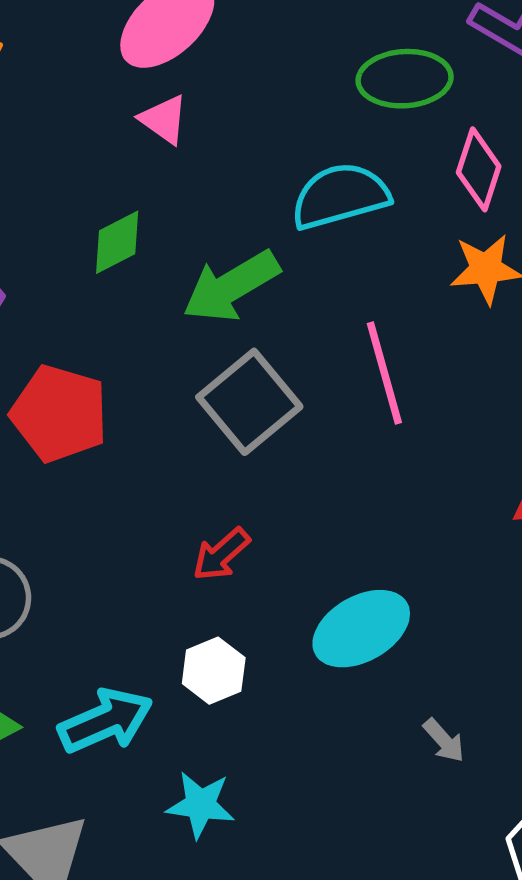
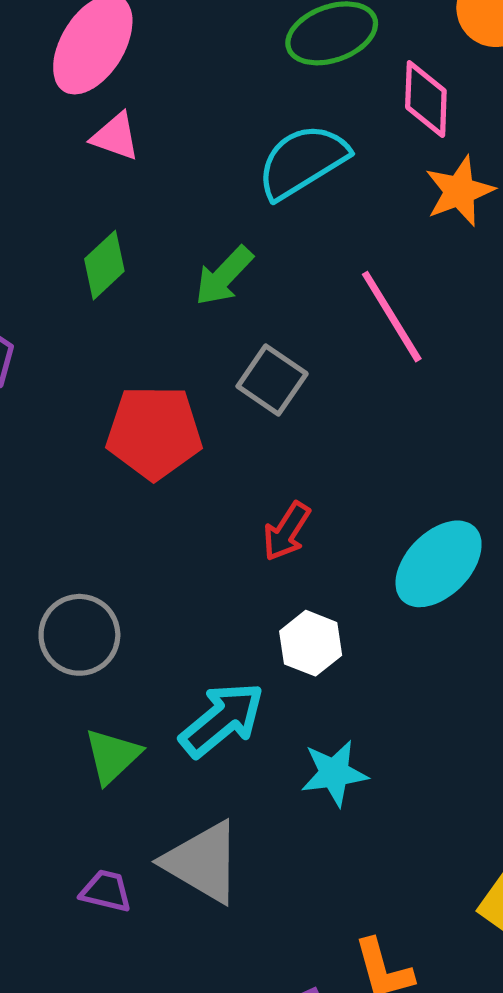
green arrow: (231, 286) -> (224, 276), size x0.7
gray square: (249, 402) -> (272, 380), size x0.7
red pentagon: (59, 413) -> (154, 432), moved

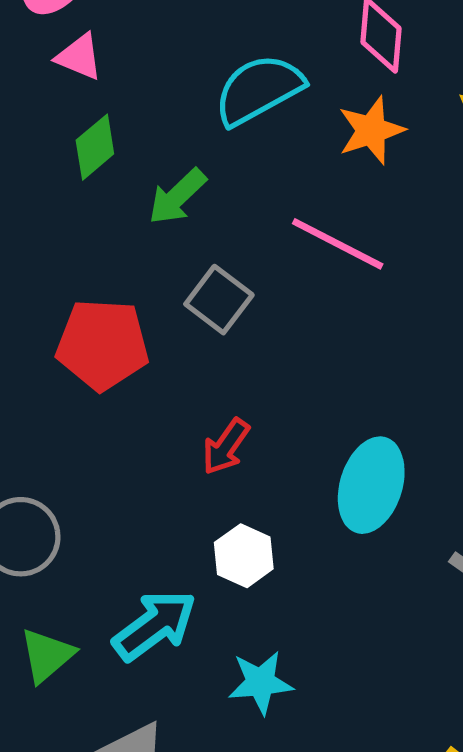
orange star: (459, 191) -> (371, 130), moved
green diamond: (104, 265) -> (95, 147), moved
pink line: (392, 317) -> (338, 244), turned -34
cyan ellipse: (439, 564) -> (371, 485), turned -30

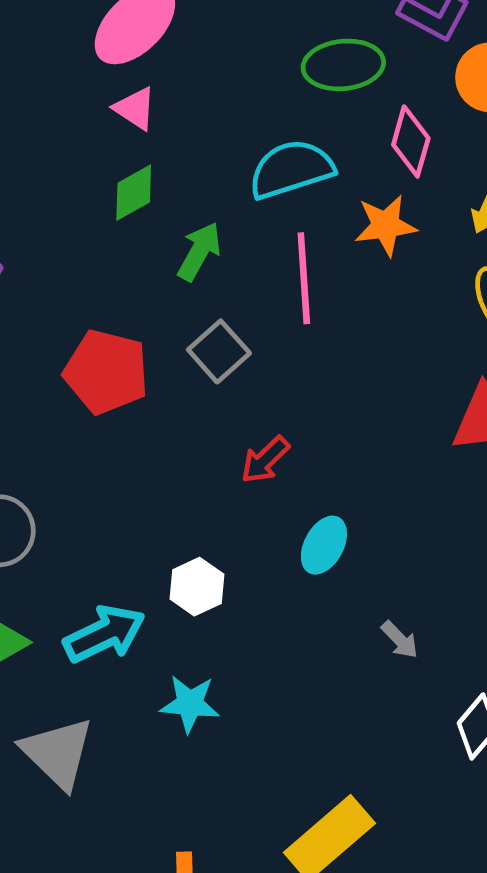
green arrow: (177, 197) -> (199, 251), turned 152
pink line: (338, 244) -> (304, 278), moved, turned 48
red arrow: (226, 447) -> (265, 460), moved
cyan ellipse: (371, 485) -> (324, 545), size x0.7

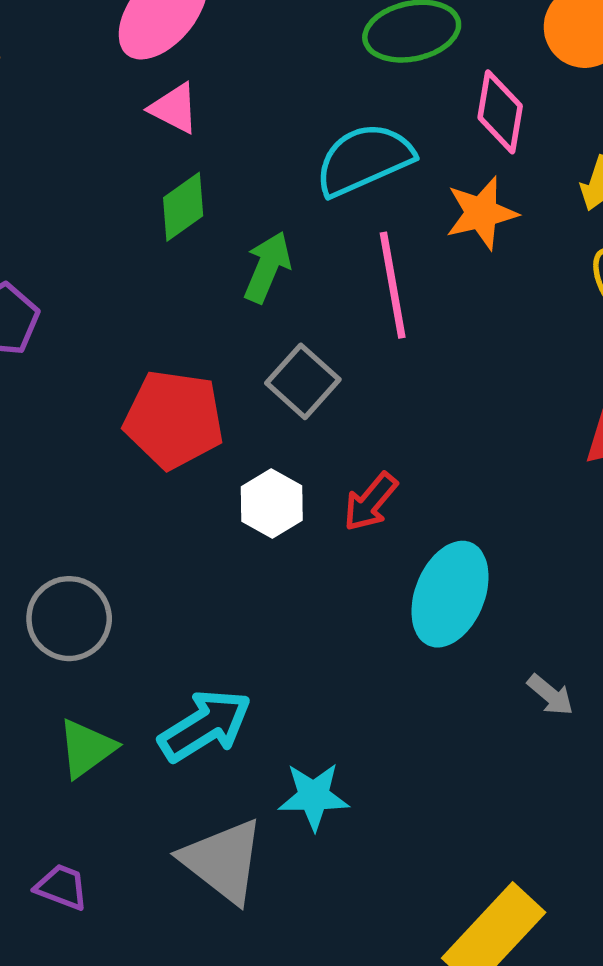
cyan ellipse: (324, 545) -> (450, 594), size x1.5
white hexagon: (197, 587) -> (272, 503), moved
gray triangle: (58, 753) -> (223, 861), moved

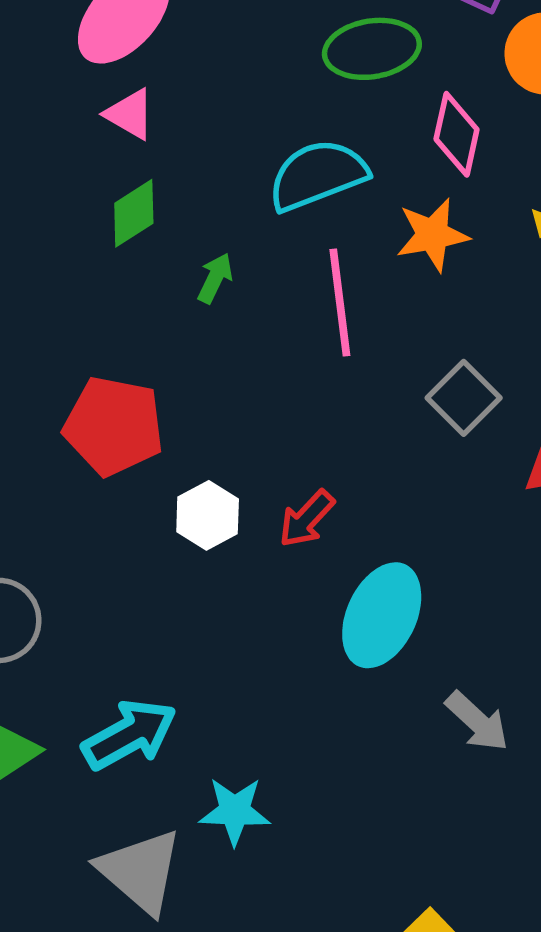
green arrow: (267, 267) -> (215, 278), size x0.7
gray square: (303, 381) -> (464, 398), moved
gray arrow: (550, 695) -> (477, 721), size x1.4

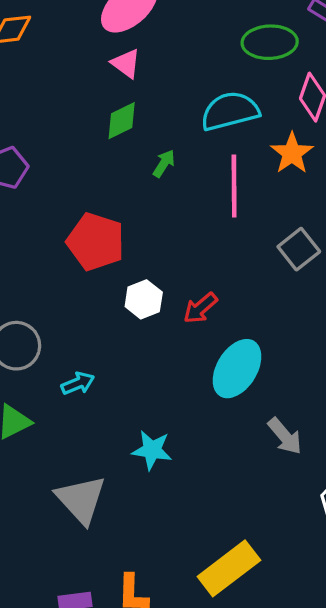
orange star: (433, 235) -> (292, 153), turned -30
cyan arrow: (129, 735) -> (78, 383), moved, size x0.6
cyan star: (235, 811) -> (152, 450), moved

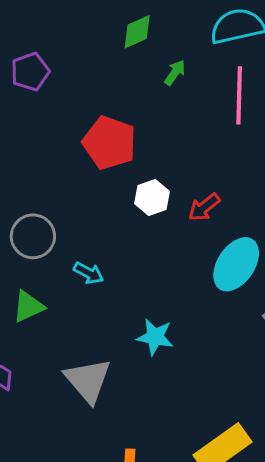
cyan arrow: (78, 383) -> (89, 273), turned 48

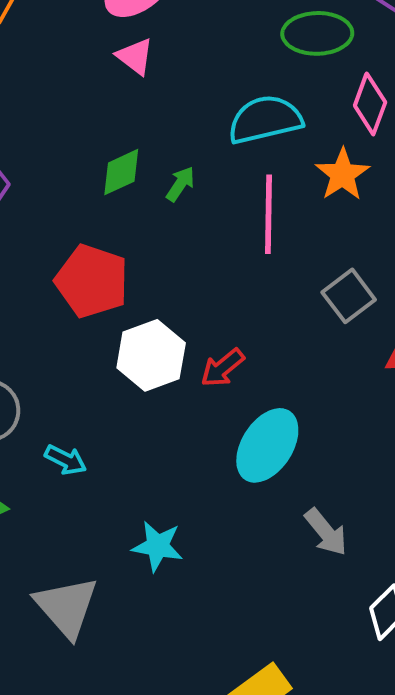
green diamond: (137, 32) -> (121, 172), moved
white hexagon: (152, 197) -> (151, 355), size x1.4

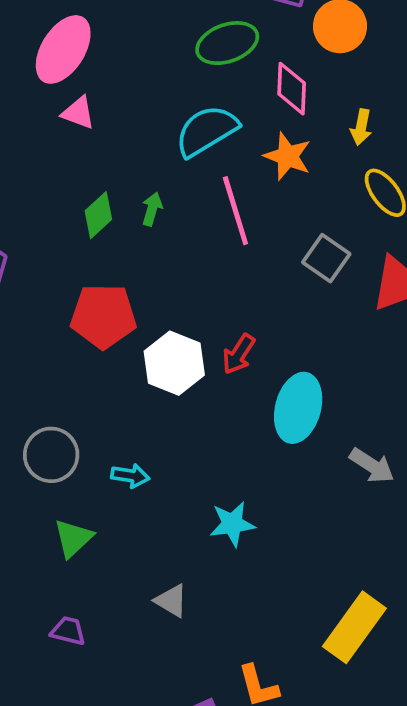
gray triangle: (66, 607) -> (171, 601), size x0.6

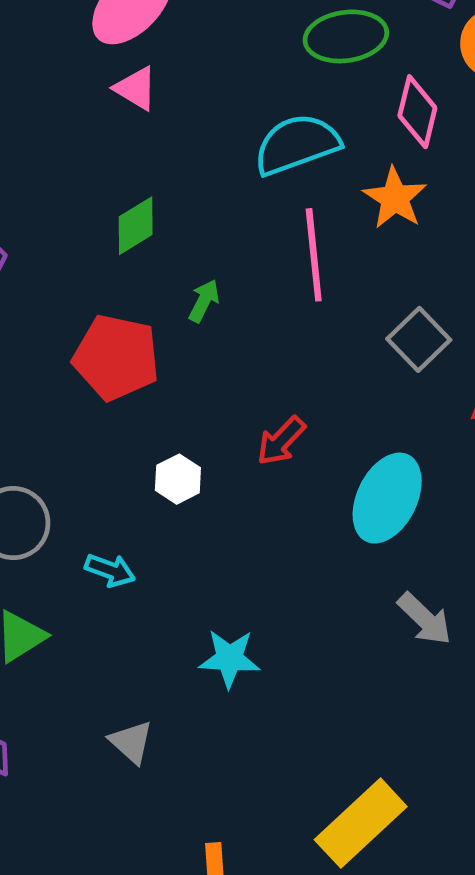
green arrow: (152, 209) -> (204, 301), moved
white hexagon: (174, 363) -> (178, 479), moved, size x0.6
cyan ellipse: (298, 408) -> (387, 498), moved

